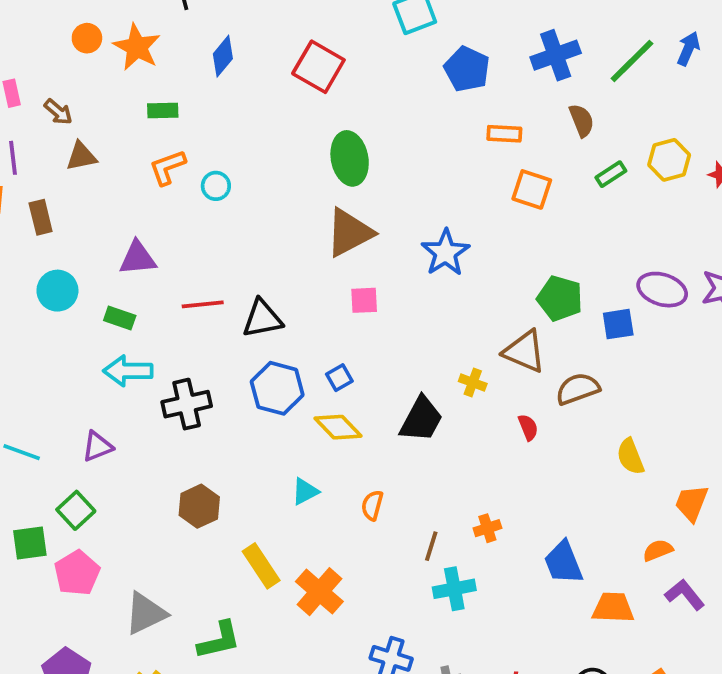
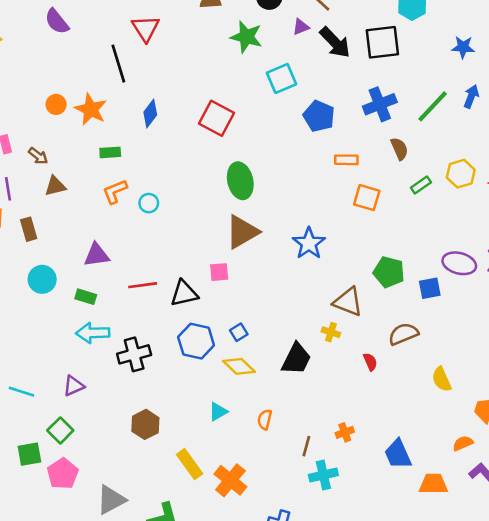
pink square: (364, 300) -> (219, 272), moved
brown triangle: (524, 351) -> (348, 302), moved

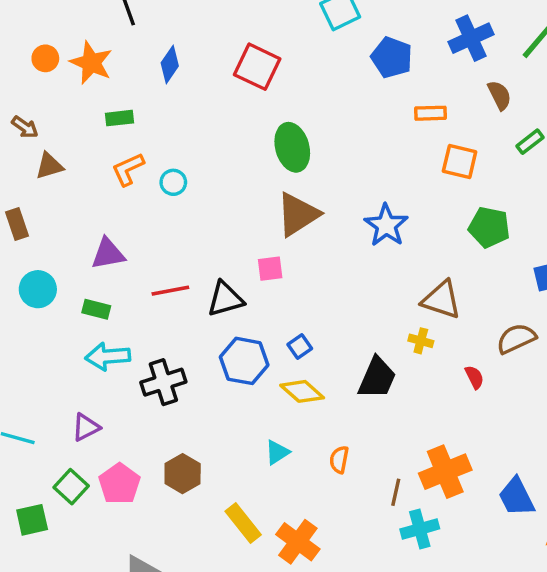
green pentagon: (389, 272) -> (489, 227), moved
orange cross: (345, 432) -> (445, 472), size x2.0
pink pentagon: (63, 474) -> (120, 484), moved

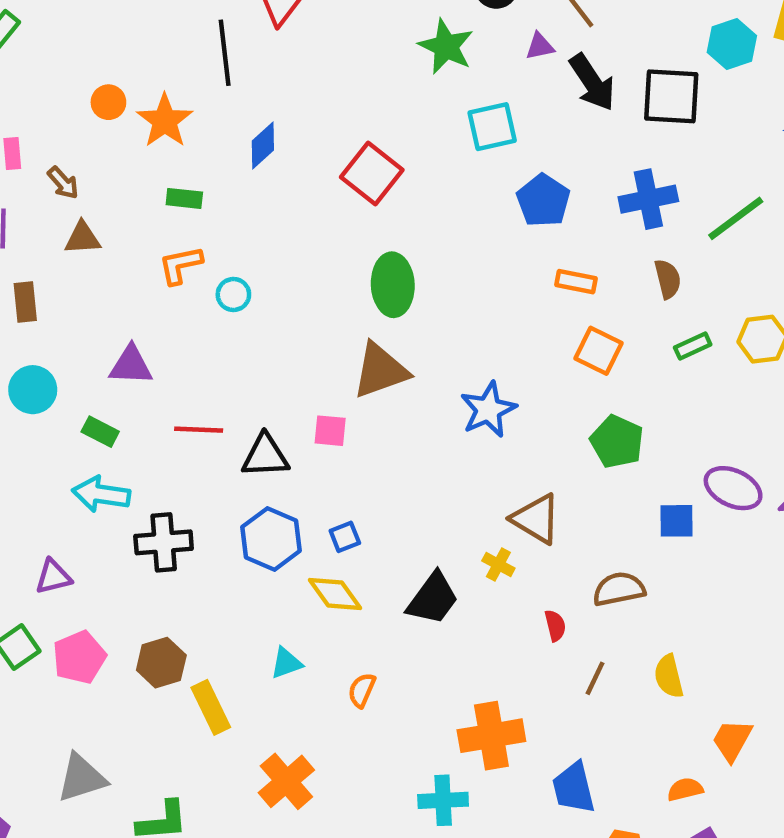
brown line: (396, 492) -> (595, 678), moved
yellow rectangle: (243, 523) -> (211, 707), moved

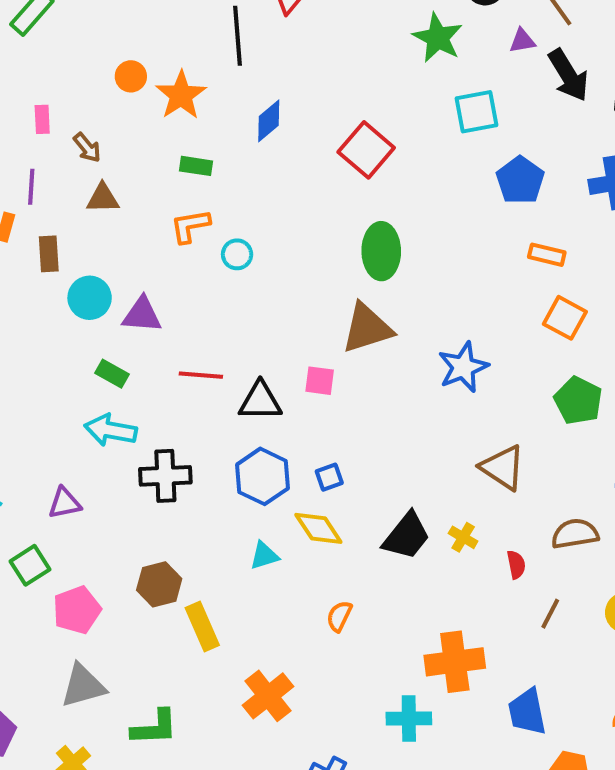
cyan circle: (33, 390) -> (90, 298), moved
yellow cross: (498, 565) -> (463, 537), moved
pink pentagon: (79, 657) -> (77, 610), moved
cyan triangle: (286, 663) -> (264, 556), moved

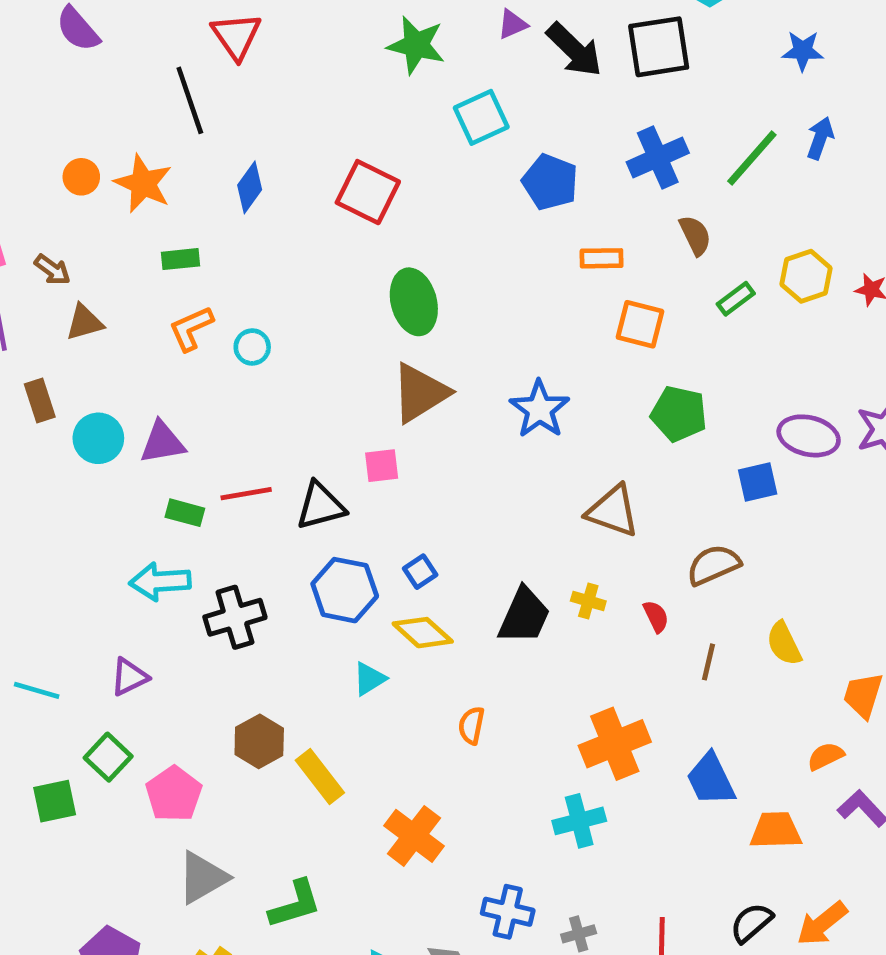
green rectangle: (112, 374) -> (185, 513), moved

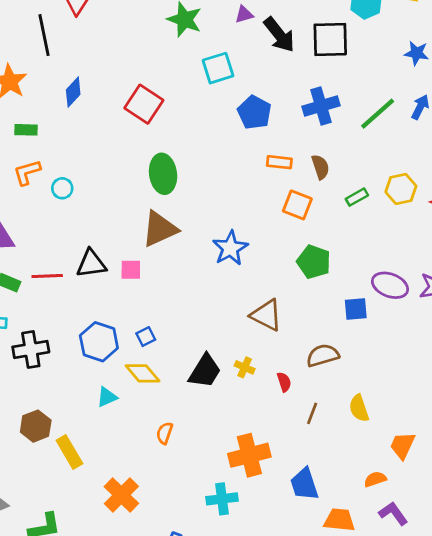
brown semicircle: (695, 235) -> (320, 167), moved
black triangle: (321, 506) -> (91, 264), moved

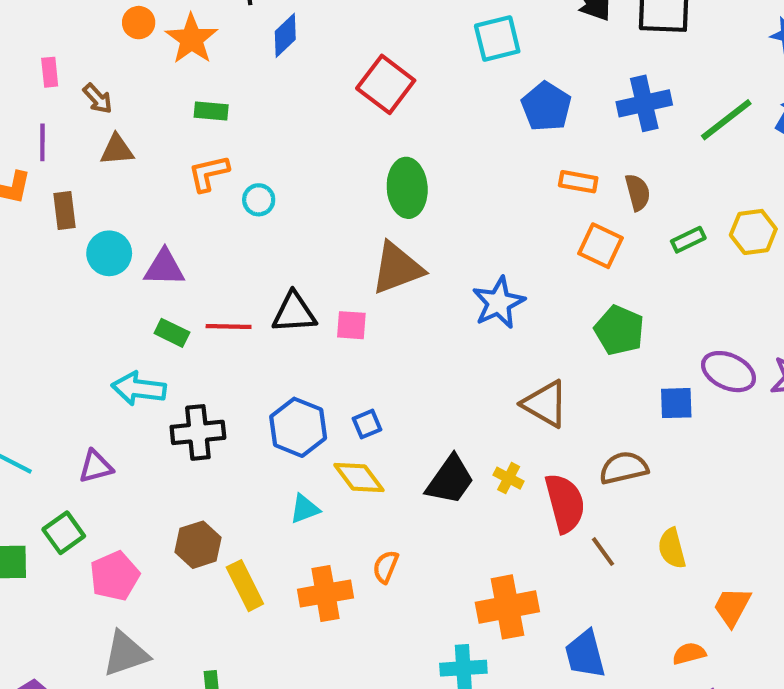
blue diamond: (73, 92) -> (285, 35), moved
red semicircle: (284, 382) -> (565, 503), size x2.0
brown line: (312, 413) -> (603, 552), turned -60
orange cross: (121, 495) -> (325, 594), moved, turned 32

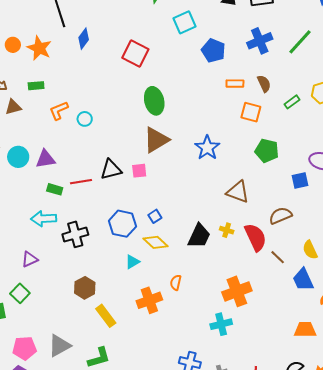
green rectangle: (211, 111) -> (36, 86), moved
pink pentagon: (115, 576) -> (25, 348), moved, turned 30
yellow rectangle: (245, 586) -> (106, 316), moved
blue trapezoid: (585, 654) -> (303, 280), moved

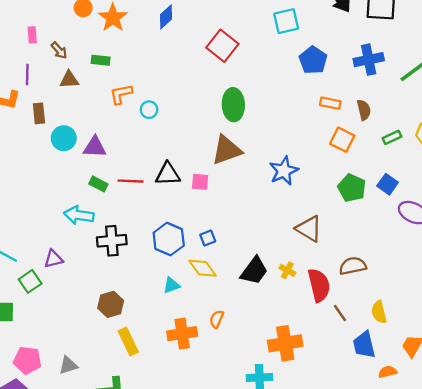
blue square: (300, 180) -> (388, 184), moved, turned 36
green square: (20, 293) -> (30, 281), moved
gray triangle: (59, 346) -> (68, 365), size x0.7

